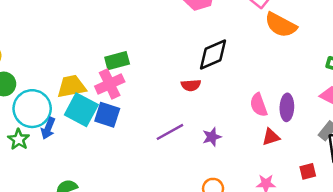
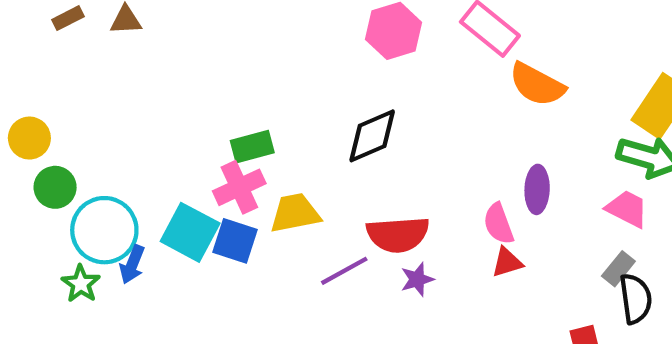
black diamond: (213, 54) -> (372, 136), moved
red semicircle: (191, 85) -> (398, 234), moved, size x1.8
yellow trapezoid: (72, 86) -> (295, 213), moved
purple ellipse: (287, 107) -> (537, 189), moved
red triangle: (271, 137) -> (507, 262), moved

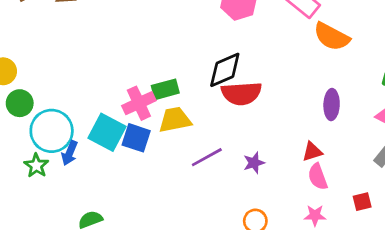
green rectangle: (252, 147) -> (165, 89), moved
pink semicircle: (498, 224) -> (318, 177), moved
red semicircle: (398, 234) -> (241, 93), moved

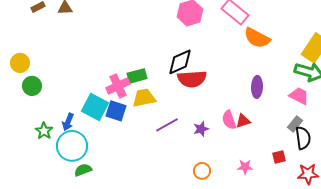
cyan circle: (52, 131) -> (72, 146), moved
pink semicircle: (318, 177) -> (229, 120), moved

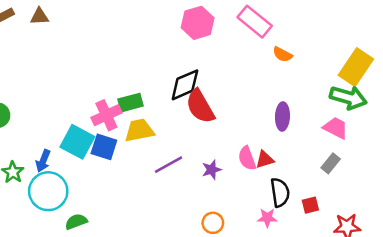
orange semicircle: (257, 38) -> (282, 54), size x0.6
red semicircle: (192, 79) -> (200, 106), turned 64
black semicircle: (303, 138) -> (280, 192), moved
green semicircle: (83, 170) -> (76, 222), moved

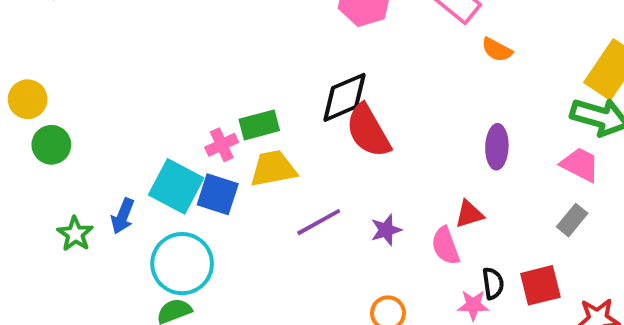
pink cross: (106, 115) -> (222, 145), size x0.7
pink semicircle: (247, 158) -> (445, 246), moved
cyan circle: (48, 191) -> (182, 264), moved
black semicircle: (280, 192) -> (493, 283), moved, size x0.7
red square: (310, 205) -> (540, 285), size x1.5

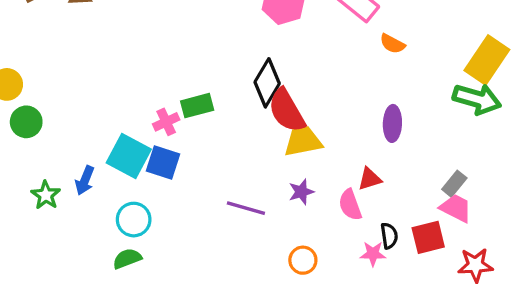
black diamond: (344, 97) -> (267, 83), turned -36
pink trapezoid: (580, 165) -> (456, 208), moved
yellow trapezoid: (273, 169) -> (303, 141), moved
purple line: (319, 222) -> (246, 208), moved, turned 45
cyan circle: (182, 264) -> (134, 220), size x0.7

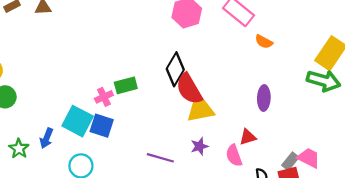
gray rectangle: (454, 184) -> (290, 161), moved

